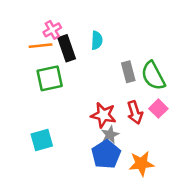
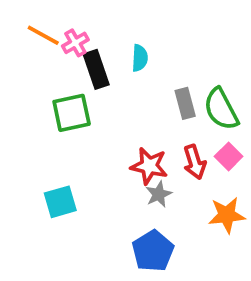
orange line: (40, 46) -> (43, 35), moved, turned 35
blue pentagon: (106, 154) -> (153, 251), moved
orange star: (141, 164) -> (227, 215), moved

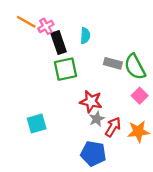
gray rectangle: (185, 103) -> (113, 63), turned -60
green square: (72, 113) -> (66, 69), moved
red arrow: (195, 162) -> (113, 127), moved, turned -132
blue pentagon: (153, 251) -> (93, 154), turned -30

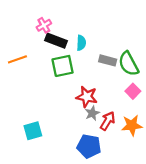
orange line: (26, 22) -> (17, 59), moved, turned -48
cyan semicircle: (85, 36) -> (81, 43), moved
black rectangle: (59, 43) -> (56, 41), turned -50
cyan square: (37, 123) -> (33, 131), moved

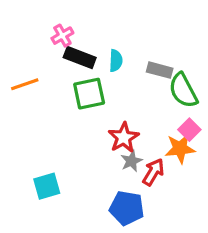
gray rectangle: (108, 60) -> (160, 70), moved
red star: (87, 97) -> (124, 138), turned 30
orange star: (132, 125) -> (180, 148), moved

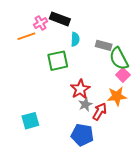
black rectangle: (80, 58) -> (60, 19), moved
orange line: (25, 84) -> (26, 36), moved
pink square: (189, 130) -> (123, 75), moved

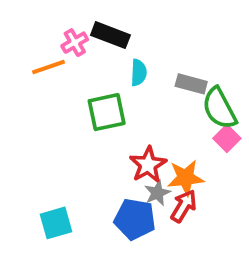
orange star: (117, 96) -> (186, 178), moved
blue pentagon: (82, 135) -> (135, 219), moved

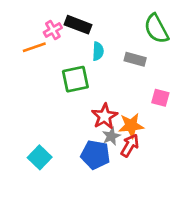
green semicircle: (219, 108) -> (156, 29), moved
pink square: (227, 138) -> (160, 98), turned -30
cyan square: (56, 223) -> (40, 157), turned -30

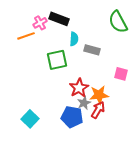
gray rectangle: (135, 59) -> (92, 50), moved

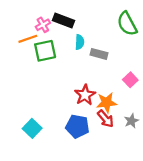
green square: (57, 60) -> (45, 51), moved
pink square: (121, 74) -> (130, 80), turned 32
gray star: (84, 103) -> (131, 121), moved
red arrow: (98, 110) -> (105, 119), turned 108

